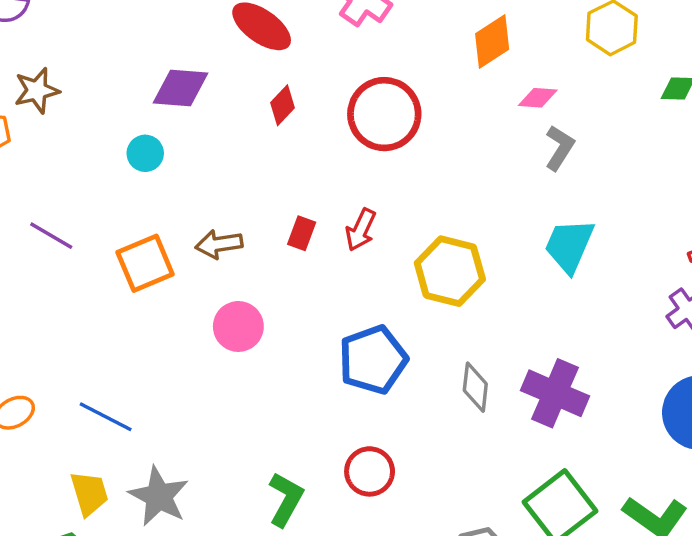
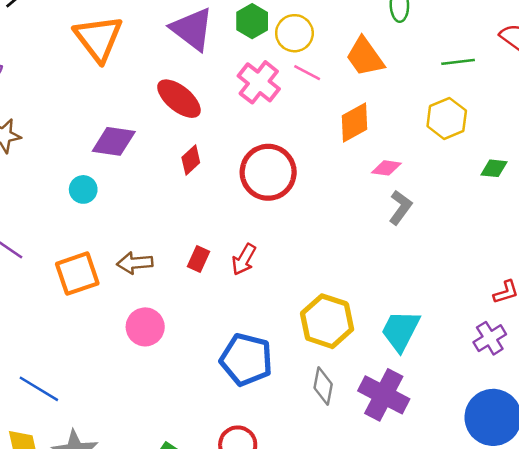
cyan trapezoid: (569, 246) -> (401, 331), moved
yellow hexagon: (450, 271) -> (327, 321), moved
blue pentagon: (373, 360) -> (246, 360), turned 30

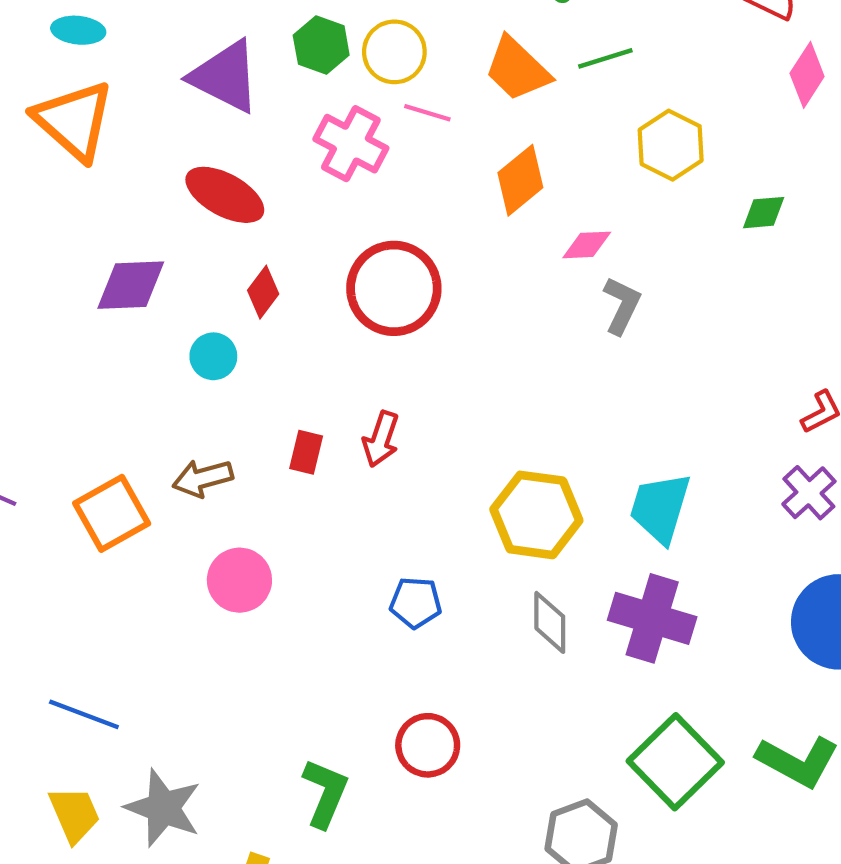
green line: (458, 62) -> (605, 58), moved
cyan circle: (83, 189) -> (213, 356), moved
blue pentagon: (246, 360) -> (416, 603), size x0.6

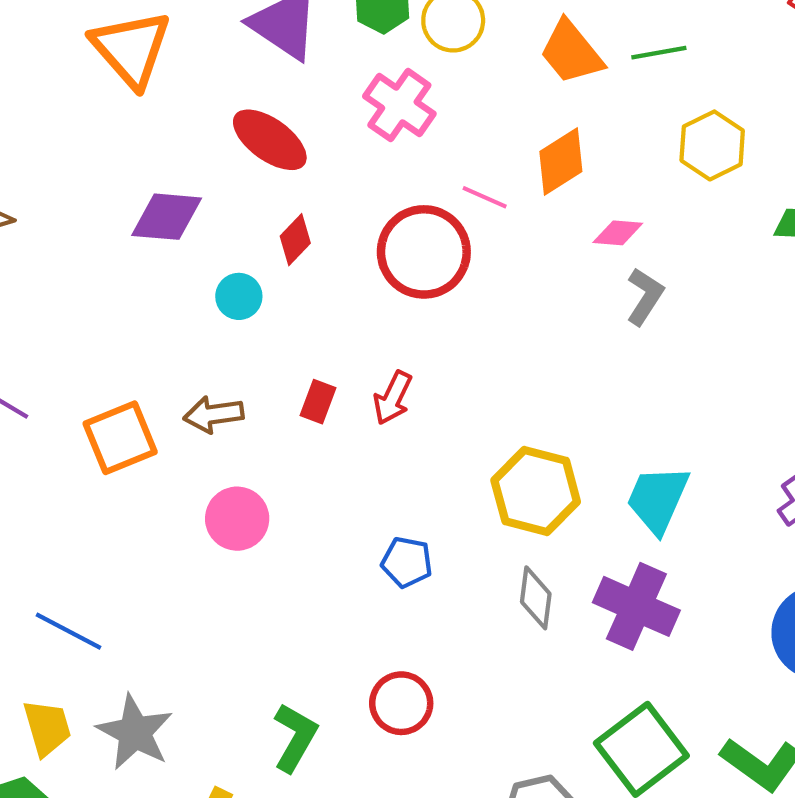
pink line: (427, 113) -> (485, 197), moved

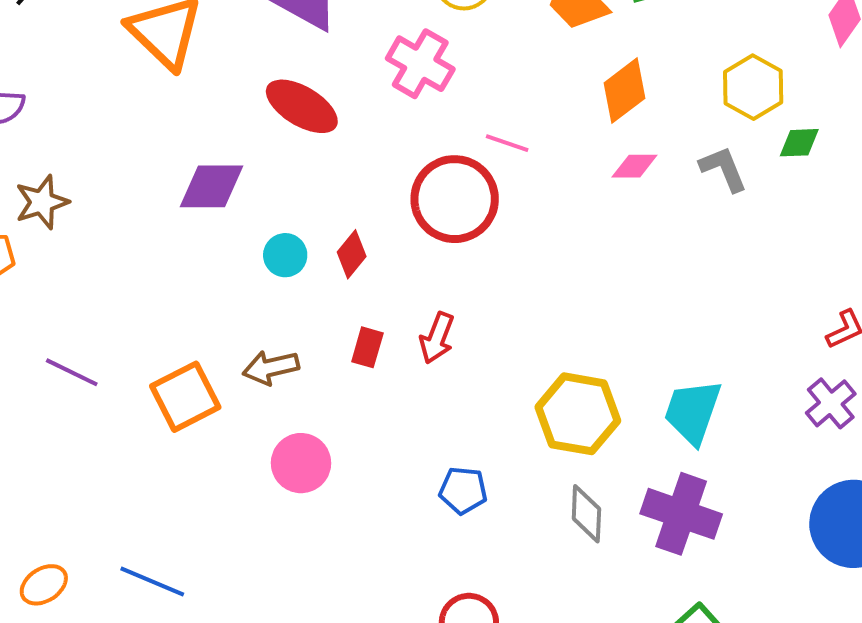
yellow hexagon: (712, 145) -> (753, 87), moved
orange diamond: (561, 161) -> (625, 91), moved
red diamond: (295, 240) -> (352, 254), moved
gray L-shape: (645, 296) -> (723, 169), moved, turned -50

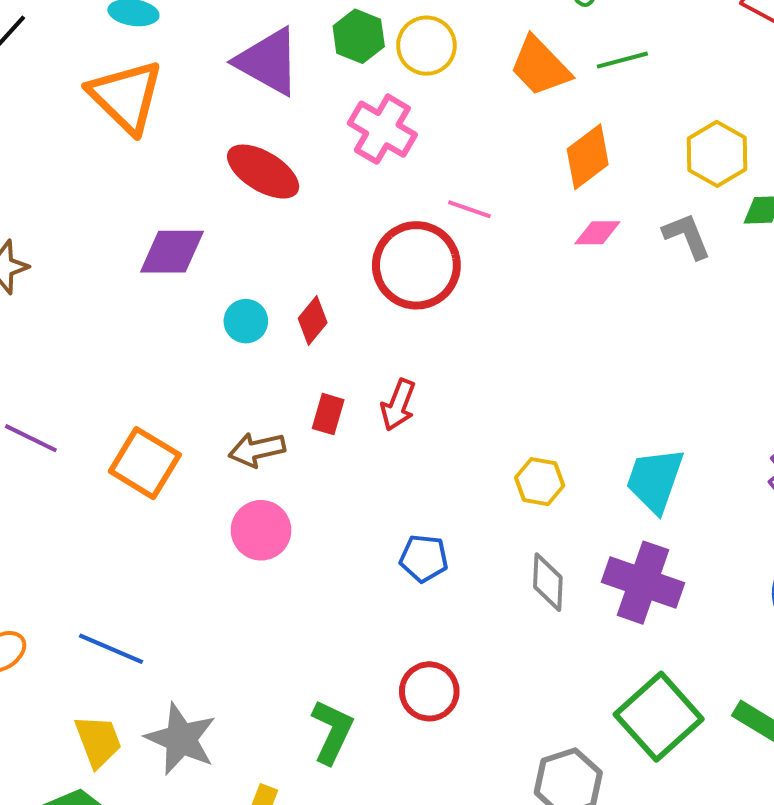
brown arrow: (271, 368) -> (257, 450), moved
orange square: (185, 397) -> (145, 463), turned -32
yellow hexagon: (578, 414) -> (540, 482), size x0.6

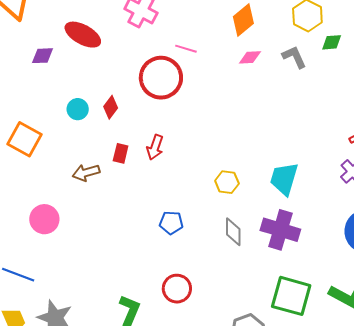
purple diamond: (172, 252) -> (42, 56), moved, size x0.7
orange square: (145, 463) -> (24, 139), moved
pink circle: (261, 530) -> (44, 219), moved
green square: (659, 717) -> (291, 296), turned -30

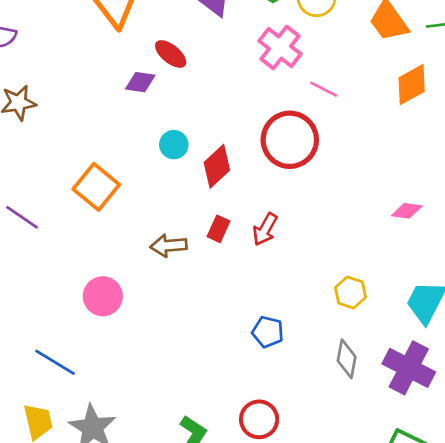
red ellipse: (83, 35) -> (171, 54), moved, size x0.7
pink line: (186, 49) -> (324, 89), moved
pink diamond: (250, 57) -> (407, 211), moved
red diamond: (111, 107) -> (217, 166), size x1.4
cyan circle: (78, 109) -> (174, 145), moved

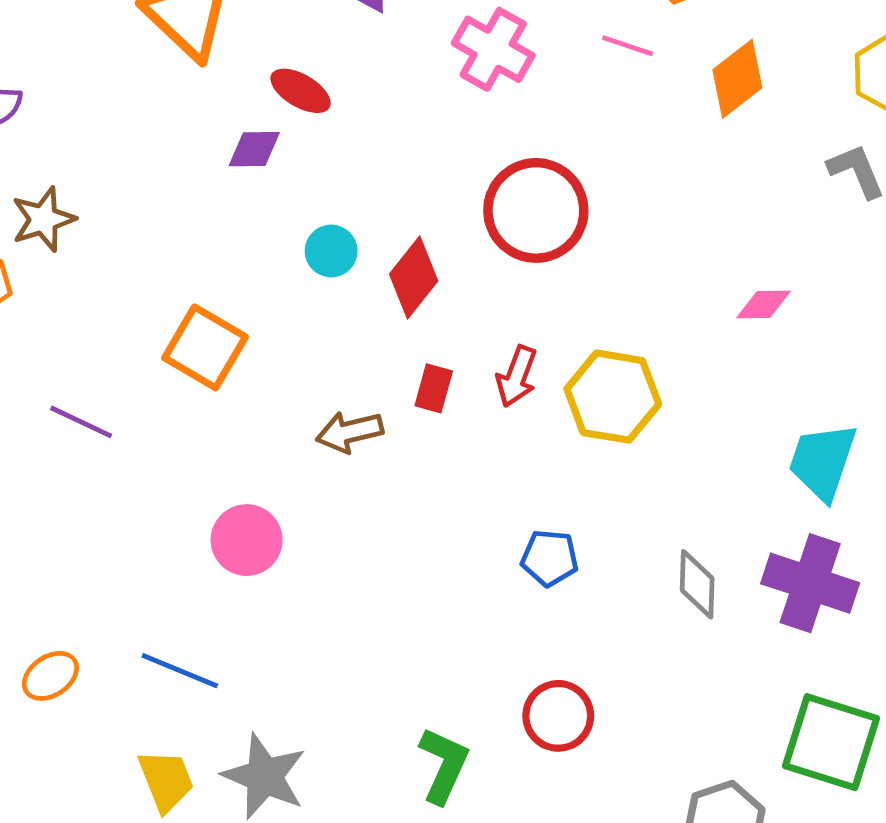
pink line: (324, 89) -> (628, 46), moved
yellow hexagon: (350, 292) -> (613, 397), moved, size x1.6

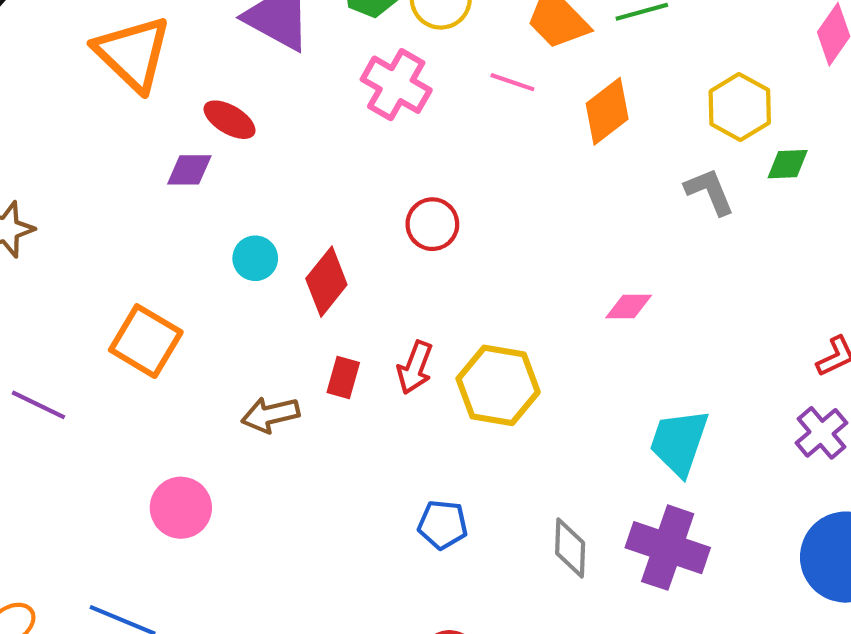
red circle: (536, 210) -> (432, 224), size x0.6

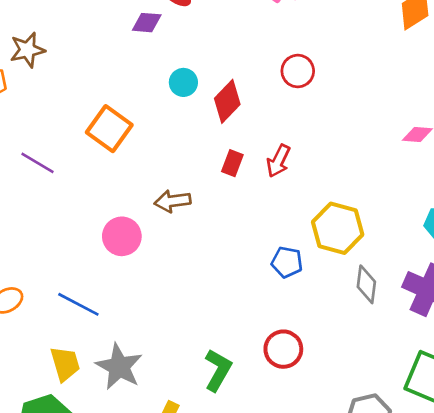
yellow hexagon: (498, 385) -> (338, 228), moved
brown arrow: (270, 415) -> (173, 201), moved

